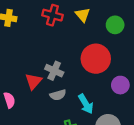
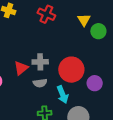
yellow triangle: (83, 15) -> (84, 20), moved
red circle: (96, 59) -> (71, 70), moved
gray cross: (54, 71) -> (40, 62), turned -35

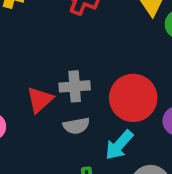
cyan arrow: (63, 95) -> (119, 145), turned 66

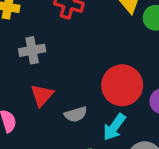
gray cross: (75, 86) -> (32, 50), moved

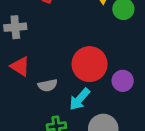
red triangle: (42, 95) -> (20, 66), turned -45

